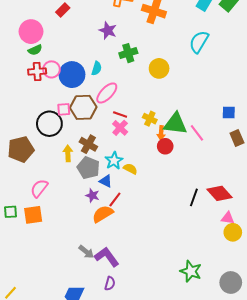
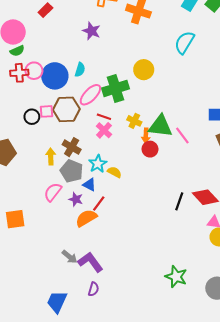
green cross: (128, 53) -> (115, 88), moved, size x1.4
black circle: (49, 124) -> (32, 117), moved, size x0.6
pink semicircle: (39, 188) -> (53, 192), moved

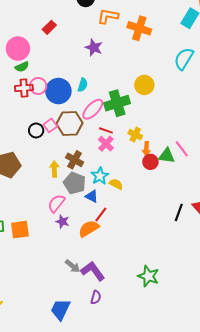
pink square: (46, 111) -> (50, 125), turned -32
green triangle: (160, 126) -> (167, 156), moved, size x0.7
purple star: (76, 199) -> (62, 222), moved
green star: (176, 277) -> (148, 276), moved

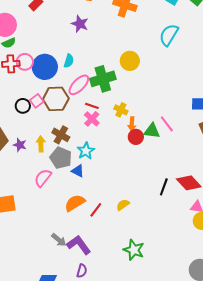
yellow semicircle: (116, 184) -> (123, 205), moved, turned -64
red line: (101, 214) -> (96, 210), moved
purple star: (62, 222) -> (20, 145), moved

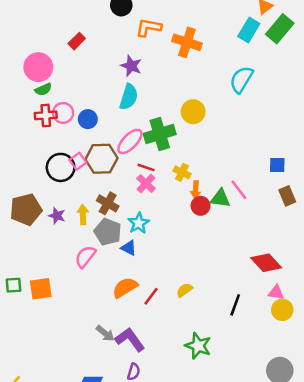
cyan semicircle: (69, 61) -> (129, 97), moved, size x1.5
blue circle: (45, 67) -> (88, 119), size x0.6
black circle: (23, 106) -> (61, 167), size x1.5
black line: (164, 187) -> (235, 305), moved

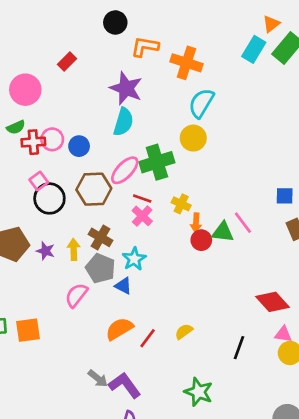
purple star: (131, 66) -> (126, 88), size x1.4
cyan semicircle: (241, 79) -> (201, 103), moved
green semicircle: (43, 89) -> (16, 127), moved
pink square: (78, 161) -> (39, 181), moved

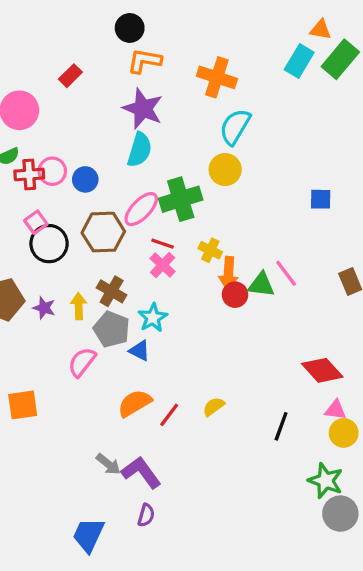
orange triangle: (271, 24) -> (321, 30), turned 48
orange L-shape: (145, 47) -> (144, 61), moved
blue square: (285, 196) -> (321, 199), moved
orange arrow: (196, 223) -> (228, 273), size x1.4
green star: (199, 392) -> (326, 481), moved

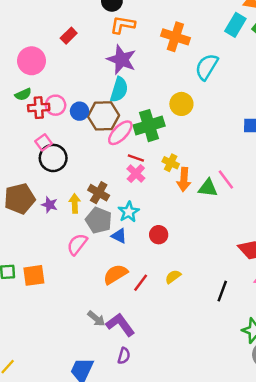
cyan semicircle: (235, 127) -> (207, 67), moved
brown hexagon: (103, 232) -> (103, 116), moved
red circle: (235, 295) -> (159, 235), moved

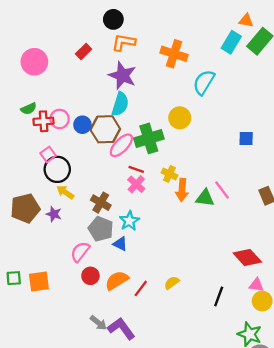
red rectangle: (69, 36) -> (84, 51), moved
pink circle: (32, 61) -> (34, 62), moved
yellow arrow: (75, 203) -> (65, 192), moved, turned -54
red circle: (159, 235) -> (90, 276), moved

